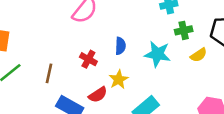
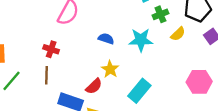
blue semicircle: (120, 46) -> (106, 39), turned -63
red cross: (88, 59) -> (51, 49), moved

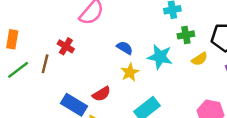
yellow star: (110, 69) -> (130, 72), moved
brown line: (46, 75) -> (45, 64), moved

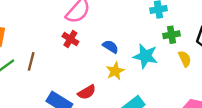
red cross: (66, 46) -> (70, 39), moved
yellow semicircle: (199, 59) -> (185, 59), turned -84

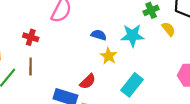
red cross: (70, 39) -> (31, 37), moved

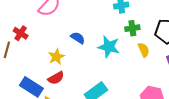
red cross: (31, 37) -> (21, 33), moved
yellow star: (109, 56) -> (56, 57), moved

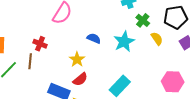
green cross: (132, 28) -> (143, 20), turned -32
cyan star: (109, 47) -> (124, 42), turned -30

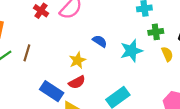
green cross: (143, 20) -> (156, 32), turned 32
red cross: (40, 44) -> (41, 11), moved

